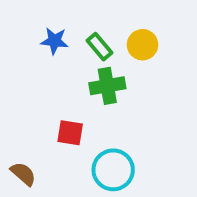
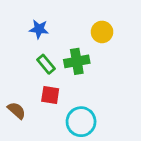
green rectangle: (99, 47) -> (46, 64), moved
brown semicircle: (23, 174) -> (17, 110), moved

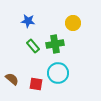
red square: (50, 95) -> (36, 84), moved
cyan circle: (81, 122) -> (58, 73), moved

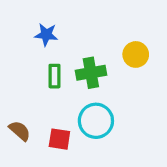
yellow circle: (73, 23) -> (136, 54), moved
green rectangle: (33, 46) -> (54, 76), turned 40

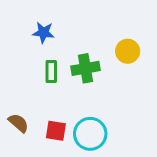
cyan circle: (96, 121) -> (90, 134), moved

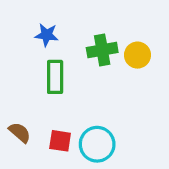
green cross: (86, 68) -> (102, 50), moved
green rectangle: (51, 71) -> (55, 77), size x1.4

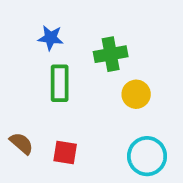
yellow circle: (137, 55) -> (136, 94), moved
cyan circle: (97, 144) -> (147, 156), moved

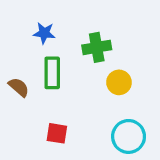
brown semicircle: (21, 143) -> (19, 87), moved

